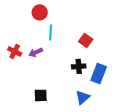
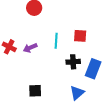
cyan line: (51, 32) -> (56, 41), moved
red square: (86, 40) -> (80, 36), turned -32

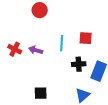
purple arrow: (30, 48) -> (36, 50), turned 40

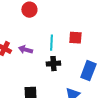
black cross: (79, 64) -> (53, 64), moved

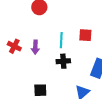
purple arrow: (25, 50) -> (35, 47), turned -104

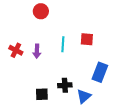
black cross: (63, 61) -> (65, 85), moved

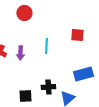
red square: (87, 39) -> (77, 35), moved
blue rectangle: (100, 72) -> (83, 74), turned 54

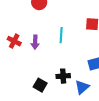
black square: (25, 96) -> (40, 85), turned 32

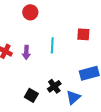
black cross: (63, 76) -> (54, 86), turned -32

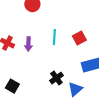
red square: (83, 34) -> (79, 38), moved, turned -32
black square: (31, 95) -> (12, 86), moved

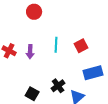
black square: (12, 86) -> (32, 94), moved

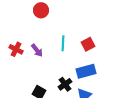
purple arrow: (30, 52) -> (37, 50), turned -40
blue rectangle: (93, 73) -> (86, 71), moved

